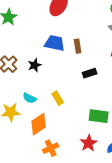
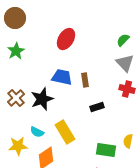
black star: (35, 65) -> (42, 99), size x1.6
yellow rectangle: (58, 98) -> (65, 132), size x1.6

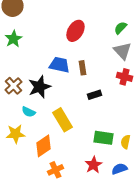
red ellipse: (66, 39) -> (76, 31), moved
cyan semicircle: (37, 132) -> (28, 112), moved
yellow semicircle: (128, 141) -> (126, 142), moved

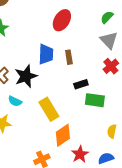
blue trapezoid: (60, 65) -> (46, 54), turned 80
red cross: (124, 77) -> (111, 66), turned 35
green rectangle: (104, 138) -> (95, 100), moved
orange diamond: (44, 146) -> (63, 135), moved

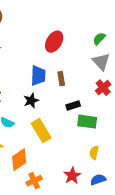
black star: (26, 76) -> (31, 101), moved, size x0.7
yellow semicircle: (112, 131) -> (94, 153), moved
orange diamond: (63, 135) -> (19, 160), moved

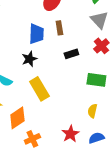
brown rectangle: (61, 79) -> (59, 28), moved
black rectangle: (73, 106) -> (71, 54), moved
green rectangle: (87, 122) -> (96, 80), moved

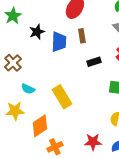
black star: (29, 59) -> (37, 32), moved
red star: (70, 134) -> (93, 142), turned 30

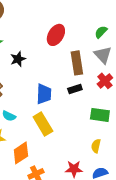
brown rectangle: (82, 36) -> (77, 63), moved, size x1.6
blue trapezoid: (59, 42) -> (44, 94), moved

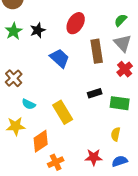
black star: (18, 59) -> (38, 30), moved
black rectangle: (75, 89) -> (95, 93), moved
blue trapezoid: (44, 94) -> (60, 58), moved, turned -50

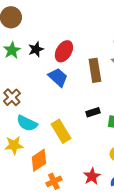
red ellipse: (76, 23) -> (64, 51), moved
cyan semicircle: (29, 104) -> (27, 123), size x1.5
red star: (94, 157) -> (92, 176), turned -30

